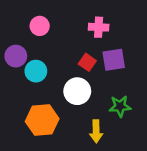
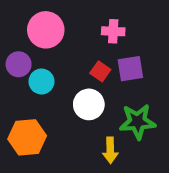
pink circle: (40, 26) -> (46, 30), size x1.6
green star: (120, 106) -> (138, 122), size x1.4
orange hexagon: (42, 120) -> (27, 137), moved

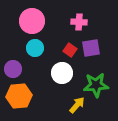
purple circle: (19, 64) -> (13, 69), moved
cyan circle: (41, 81) -> (35, 48), moved
yellow arrow: (110, 150) -> (77, 105), turned -138

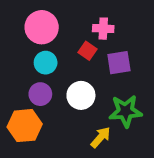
red square: (70, 50) -> (87, 51), moved
purple circle: (13, 69) -> (40, 94), moved

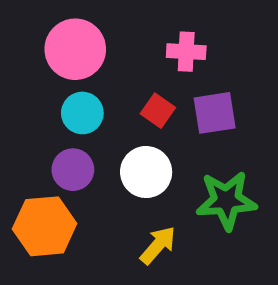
red square: (87, 51) -> (158, 111), moved
yellow arrow: (101, 137) -> (158, 245), moved

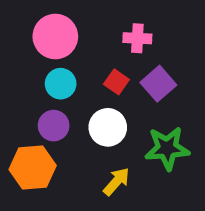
purple square: (215, 113) -> (158, 84), turned -32

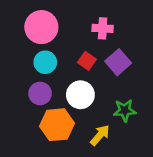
green star: (167, 148) -> (125, 110), size x0.7
orange hexagon: (33, 168) -> (57, 125), moved
yellow arrow: (116, 181) -> (100, 135), moved

